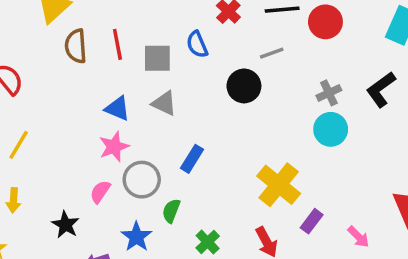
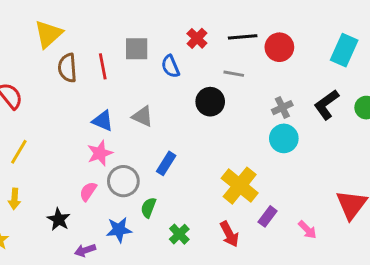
gray line: (272, 53) -> (234, 74), turned 30
gray square: (157, 58) -> (137, 49), moved
blue star: (137, 237) -> (119, 230), turned 30

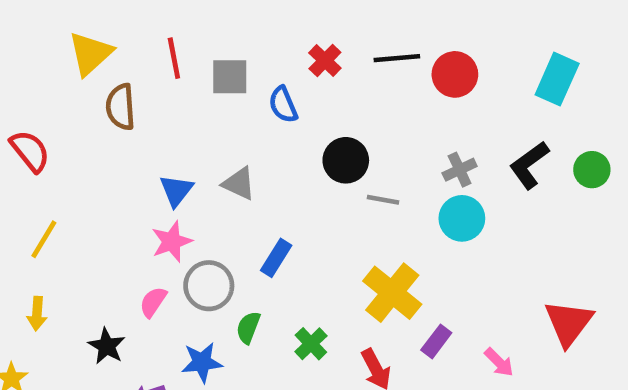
red line: (103, 66) -> (174, 58), moved
gray line: (234, 74) -> (383, 200), moved
blue triangle: (103, 121) -> (176, 190), turned 45
green cross: (179, 234) -> (311, 344), moved

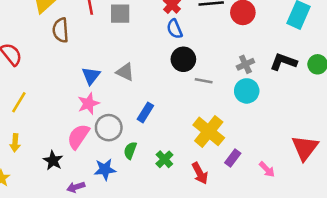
blue semicircle: (283, 105) -> (175, 29), moved
black L-shape: (529, 165) -> (283, 62), turned 56
pink semicircle: (153, 302) -> (78, 136), size x1.5

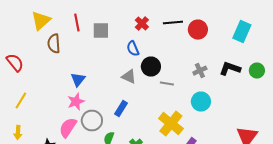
blue semicircle: (175, 29) -> (133, 49), moved
gray triangle: (125, 72) -> (129, 77), moved
cyan circle: (247, 91) -> (201, 102), moved

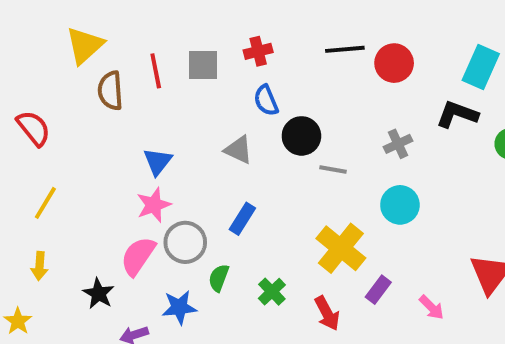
red line: (77, 23) -> (156, 71), moved
red cross: (142, 24) -> (258, 51), moved, turned 32
black L-shape: (230, 69) -> (457, 114), moved
gray triangle: (129, 77) -> (238, 150), moved

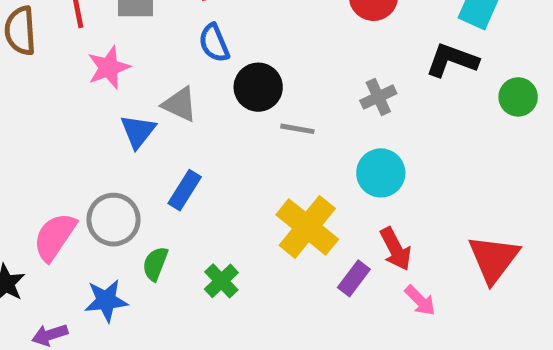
blue triangle: (158, 162) -> (138, 131), moved
pink star: (154, 205) -> (109, 68), moved
red arrow: (327, 313) -> (396, 249), moved

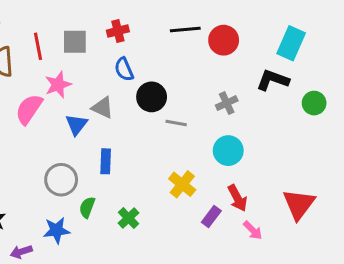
blue rectangle: (185, 190) -> (106, 161), turned -30
yellow cross: (307, 227) -> (182, 184), size x0.7
pink semicircle: (55, 237) -> (29, 109), moved

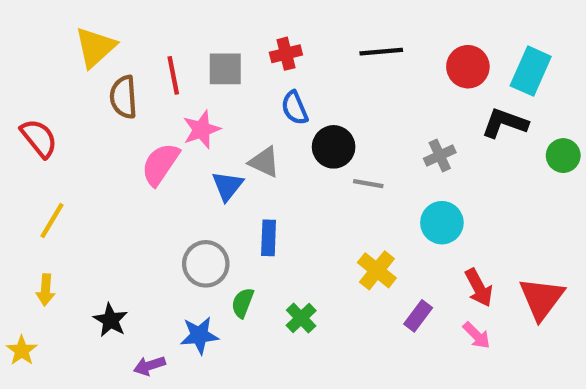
red circle: (224, 40) -> (468, 67), moved
red arrow: (237, 198) -> (479, 288), moved

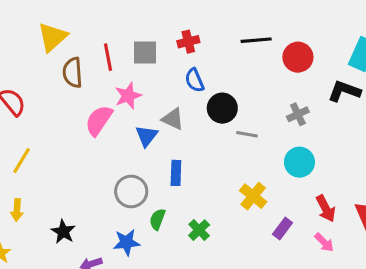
red circle: (468, 67) -> (298, 57), moved

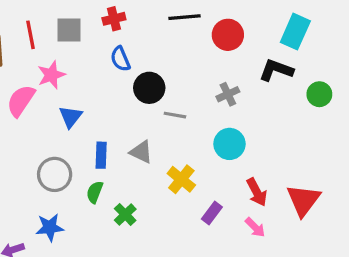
gray triangle: (173, 119) -> (141, 152), moved
green semicircle: (157, 219) -> (95, 192), moved

